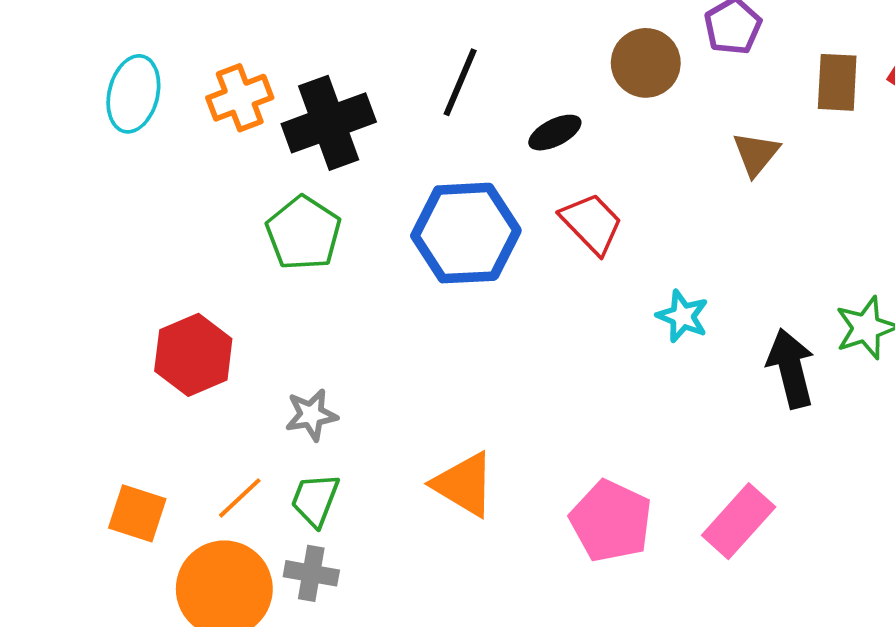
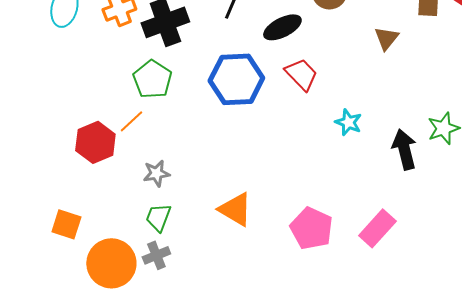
black ellipse: (555, 133) -> (282, 27), size x1.4
orange line: (240, 498) -> (131, 121), moved
gray cross: (311, 573) -> (156, 255), turned -32

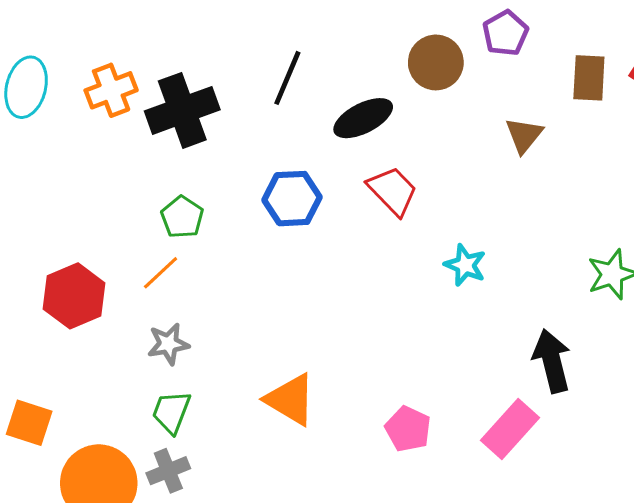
green pentagon: (152, 79) -> (182, 217), moved, size x0.7
blue hexagon: (236, 79) -> (292, 199), size x0.7
orange line: (131, 121) -> (161, 273), moved
black arrow: (404, 149) -> (552, 361), moved
pink pentagon: (311, 228) -> (408, 429), size x0.7

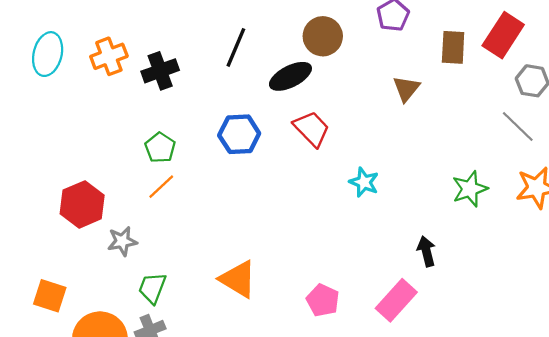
brown circle: (436, 62) -> (323, 36), moved
black cross: (182, 110) -> (160, 71), size x0.7
orange line: (161, 273) -> (161, 187), moved
gray star: (168, 344) -> (122, 241), moved
black arrow: (552, 361) -> (426, 251), size x0.7

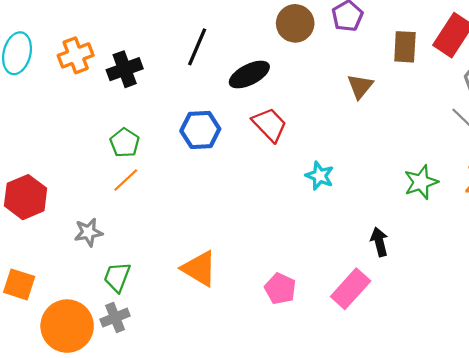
brown circle: (323, 36) -> (295, 23), moved
red hexagon: (82, 204) -> (26, 197), moved

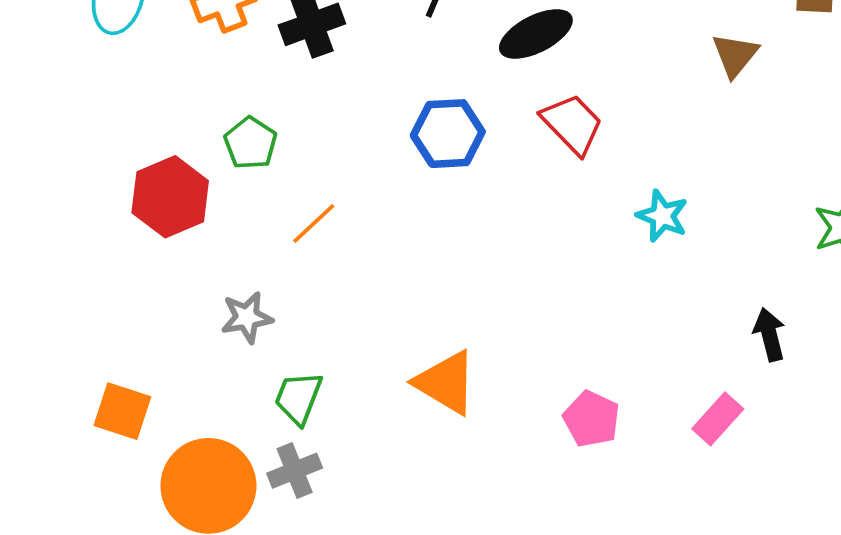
green pentagon: (125, 143) -> (251, 143), moved
red hexagon: (26, 197) -> (170, 197), moved
pink rectangle: (351, 289) -> (718, 419), size x0.7

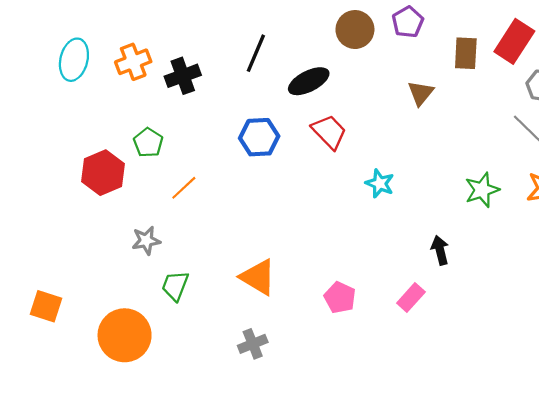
orange square: (122, 411) -> (46, 306), moved
gray cross: (295, 471) -> (253, 344), moved

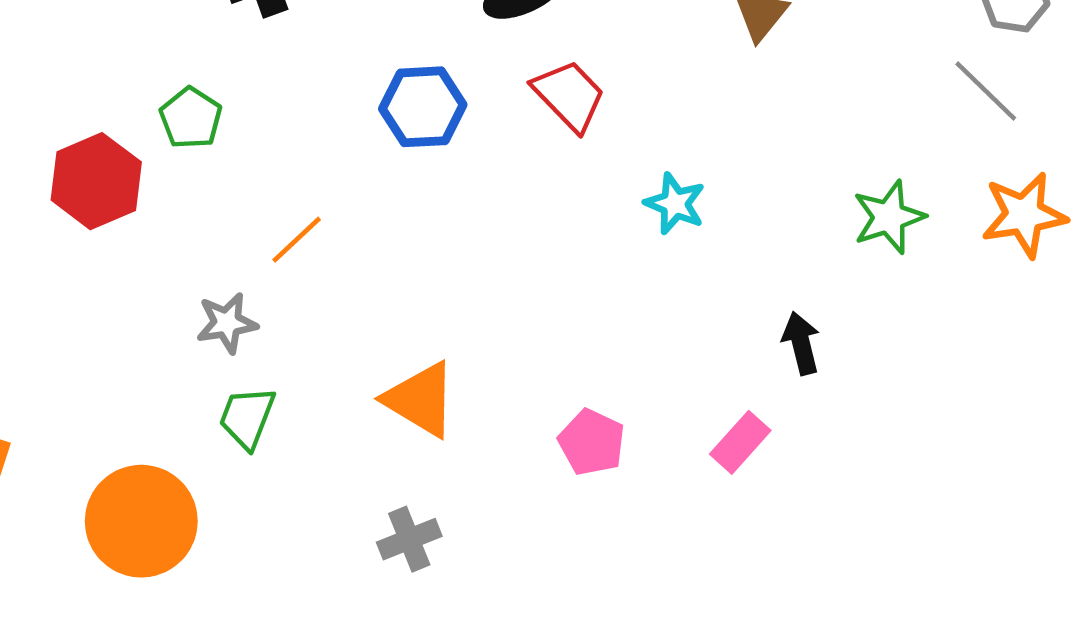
orange line: (184, 188) -> (297, 240), moved
gray star: (146, 241) -> (227, 323), moved

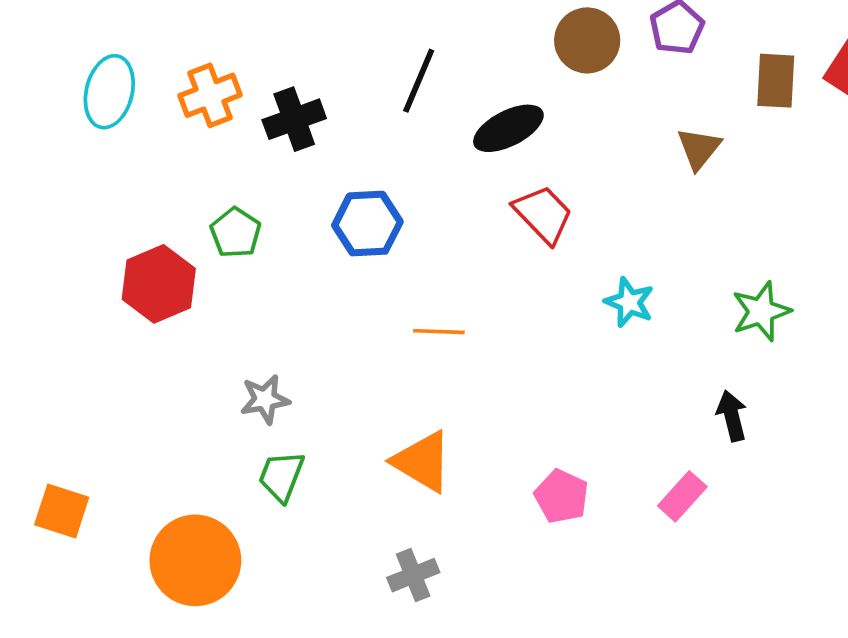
blue hexagon: (423, 107) -> (367, 224), moved
green star: (889, 217) -> (761, 311), moved
orange line: (297, 240) -> (439, 332), moved, turned 45

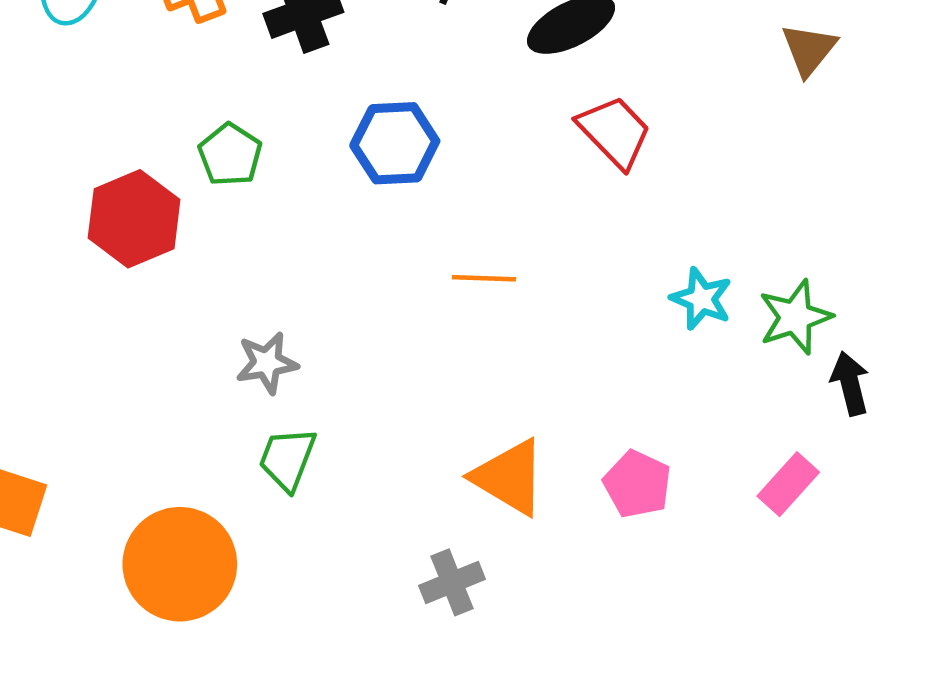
cyan star: (629, 302) -> (701, 299), moved
green star: (761, 311) -> (795, 317), moved
orange triangle: (422, 462) -> (509, 477), moved

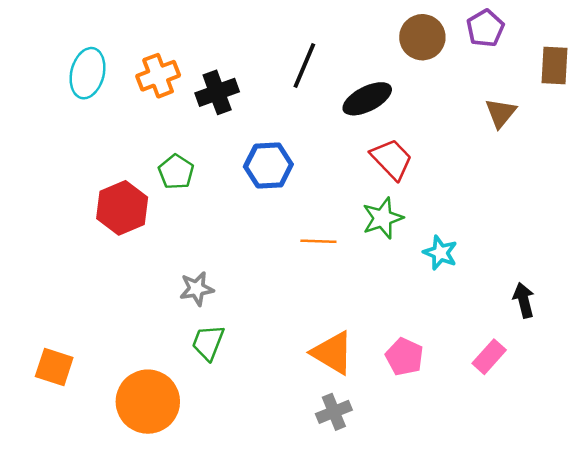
green star: (795, 317) -> (383, 218), moved
gray cross: (452, 582) -> (334, 412), moved

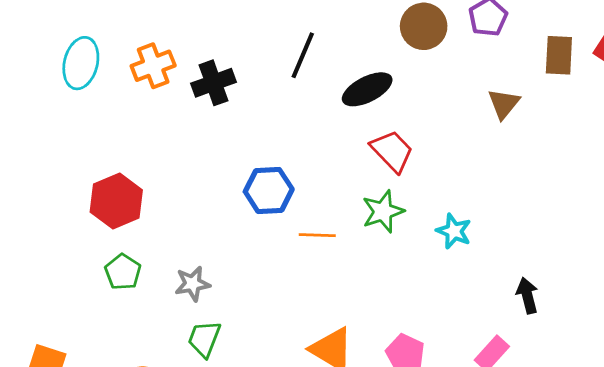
blue hexagon: (268, 166) -> (269, 190), moved
green pentagon: (176, 172) -> (123, 272), moved
cyan star: (440, 253) -> (454, 231), moved

